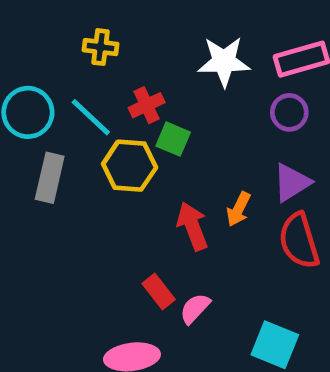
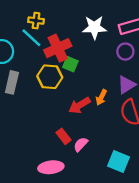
red cross: (147, 105) -> (58, 48), size x1.6
cyan line: (91, 117) -> (31, 38), moved
red arrow: (192, 226) -> (80, 105), turned -100

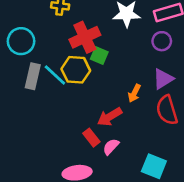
cyan line: (31, 38) -> (55, 75), moved
red arrow: (80, 105) -> (110, 117), moved

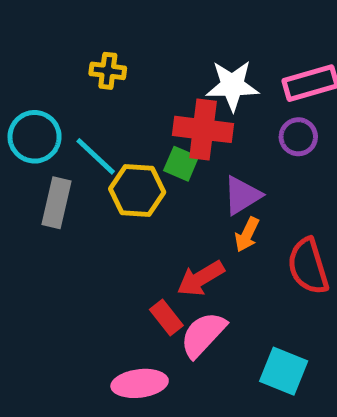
red cross: (85, 37) -> (203, 129), moved, turned 32
cyan line: (55, 75) -> (96, 156), moved
purple triangle: (163, 79) -> (242, 195), moved
pink semicircle: (111, 147) -> (203, 335), size x1.5

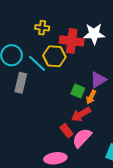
red cross: (203, 129) -> (72, 41), moved
green square: (181, 164) -> (78, 91), moved
yellow hexagon: (137, 191) -> (54, 56), moved
orange arrow: (247, 234) -> (91, 97), moved

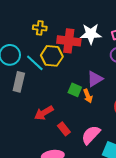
orange arrow: (91, 97) -> (88, 96), turned -48
red arrow: (81, 114) -> (44, 113), moved
pink semicircle: (82, 138) -> (91, 135), moved

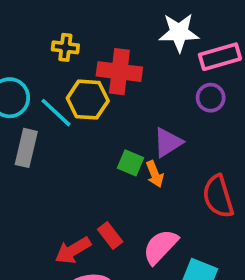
white star: (91, 34) -> (179, 32), moved
red arrow: (44, 113) -> (73, 250), moved

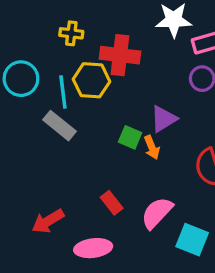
cyan line: (56, 113) -> (63, 92), turned 40
gray rectangle: (26, 148) -> (60, 126), moved, turned -64
red arrow: (73, 250) -> (48, 221), moved

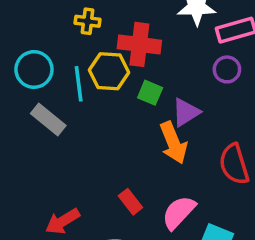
gray rectangle: (60, 126) -> (48, 120), moved
green square: (130, 137) -> (150, 93), moved
orange arrow: (152, 147) -> (173, 143), size x1.6

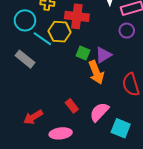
cyan circle: (34, 69) -> (25, 20), moved
cyan line: (79, 84) -> (42, 39), turned -48
green square: (150, 93) -> (83, 53), moved

